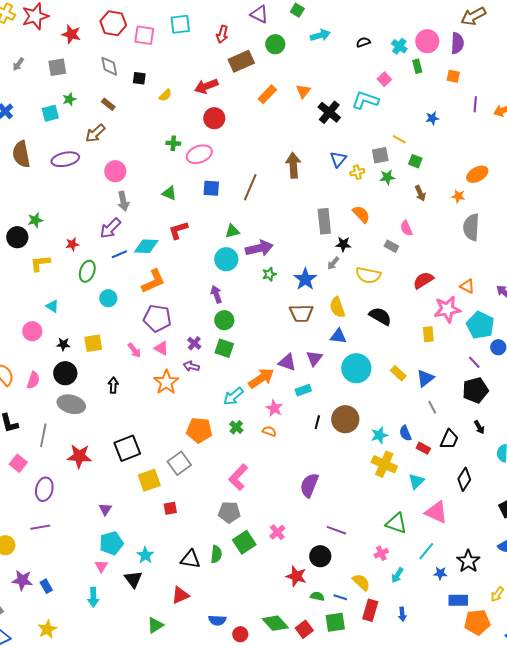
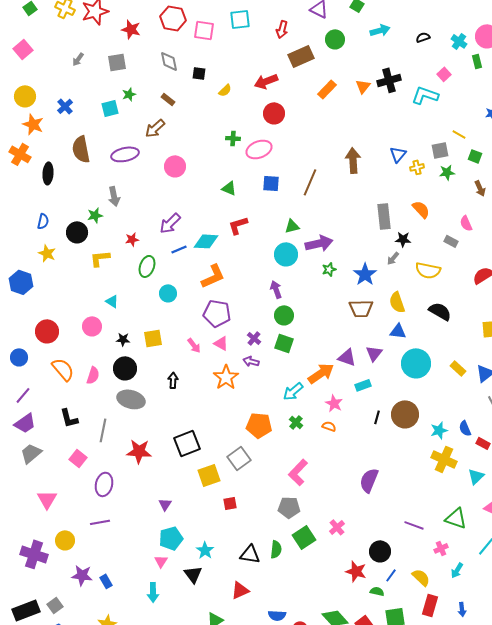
black cross: (329, 112) -> (389, 80), moved, turned 35
gray arrow: (123, 201) -> (114, 196), moved
purple line: (336, 530) -> (414, 525), moved
blue line: (340, 597) -> (391, 575), moved, turned -72

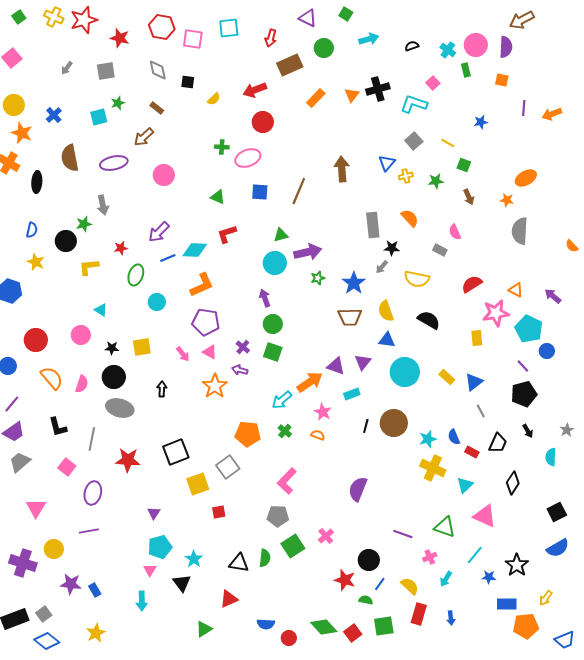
gray square: (440, 150) -> (414, 141), moved, turned -30

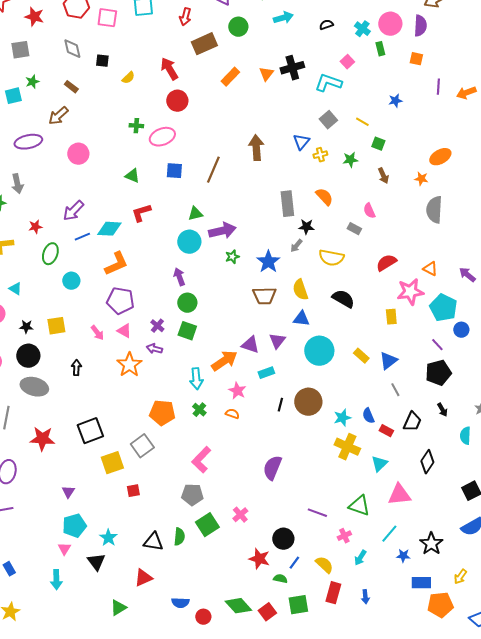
red arrow: (255, 90) -> (169, 69), turned 80
cyan arrow: (282, 400) -> (196, 379), turned -55
pink triangle: (485, 516) -> (399, 495), turned -30

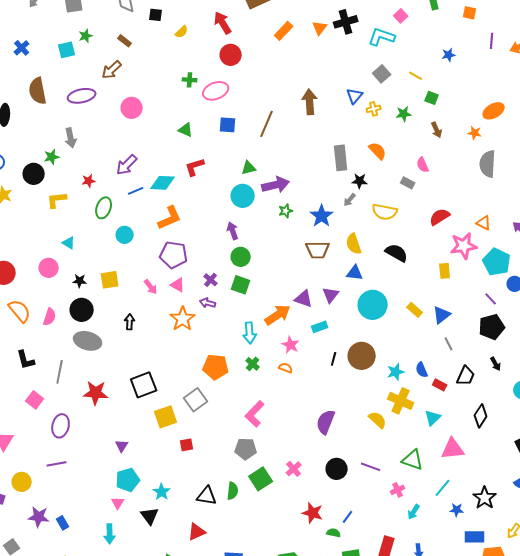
black circle: (283, 539) -> (337, 469), moved
yellow semicircle: (324, 565) -> (378, 420), moved

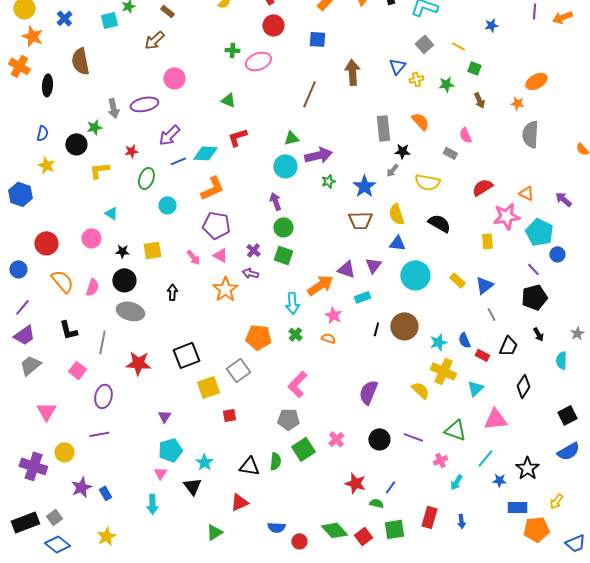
purple ellipse: (82, 96) -> (144, 104), moved
blue square: (228, 125) -> (317, 39), moved
purple star: (39, 517) -> (81, 487), turned -30

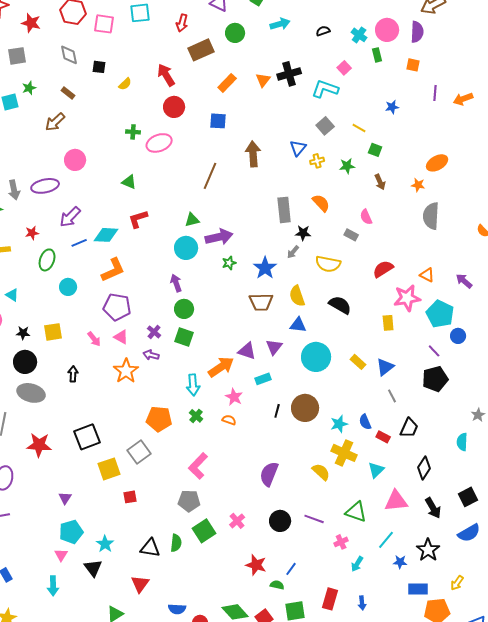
black arrow: (538, 334) -> (433, 508), moved, size x1.5
red triangle: (239, 502) -> (140, 584), turned -30

